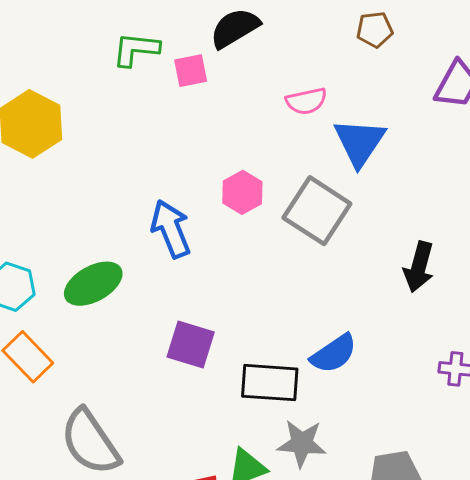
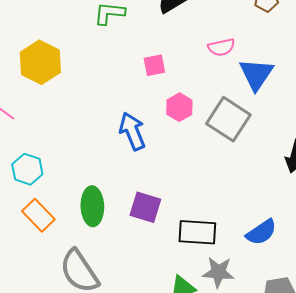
pink square: (191, 71) -> (154, 65), moved
green ellipse: (93, 284) -> (92, 206), moved, turned -63
blue semicircle: (334, 354) -> (261, 232), moved

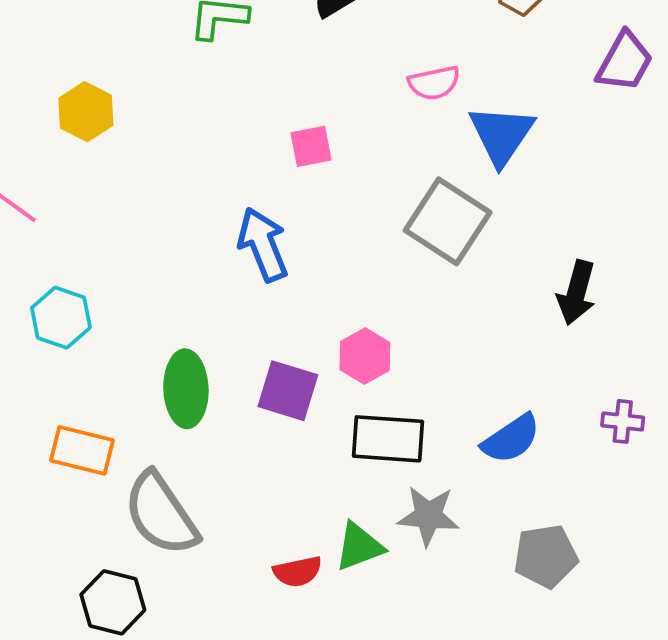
yellow hexagon: (40, 62) -> (86, 112), size x0.7
pink square: (154, 65) -> (311, 146), moved
pink hexagon: (179, 107) -> (365, 356), moved
orange rectangle: (38, 215) -> (82, 450), moved, turned -32

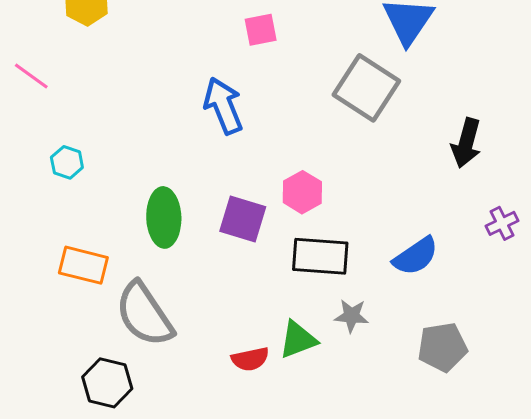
cyan hexagon: (61, 318) -> (67, 162), size x0.7
purple cross: (623, 421) -> (502, 223), moved, turned -32
gray star: (428, 516) -> (352, 316), size x0.7

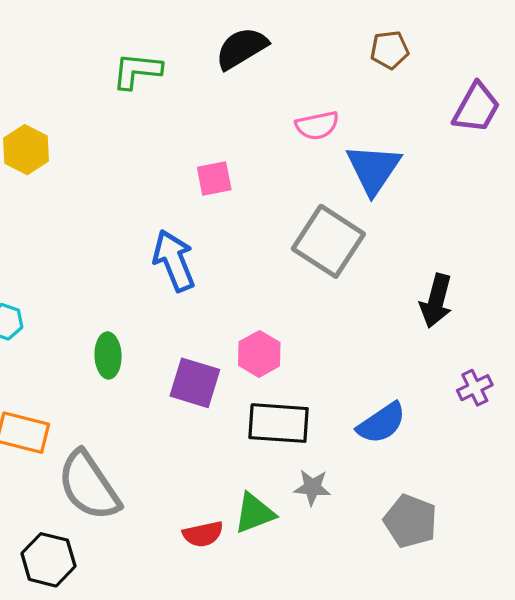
green ellipse: (164, 217) -> (108, 355), moved, size x0.7
gray pentagon: (442, 347) -> (410, 521), turned 30

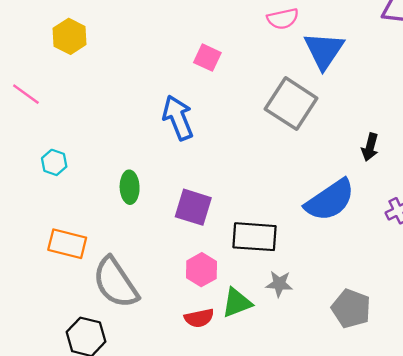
pink square: (214, 179) -> (207, 58), turned 36
black arrow: (436, 301) -> (370, 147), size x0.7
pink hexagon: (259, 354) -> (201, 270), moved
blue semicircle: (381, 423) -> (330, 200), moved, size x1.4

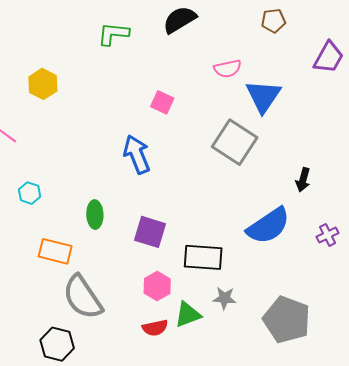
orange rectangle: (67, 244) -> (55, 251), moved
gray pentagon: (351, 309) -> (287, 320), size x1.4

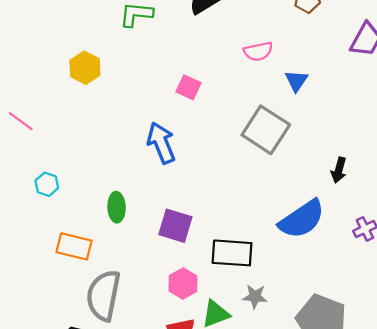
yellow hexagon: (43, 84) -> (85, 68), moved
blue triangle: (263, 96) -> (296, 81), size x0.6
gray semicircle: (83, 297) -> (103, 295), turned 45

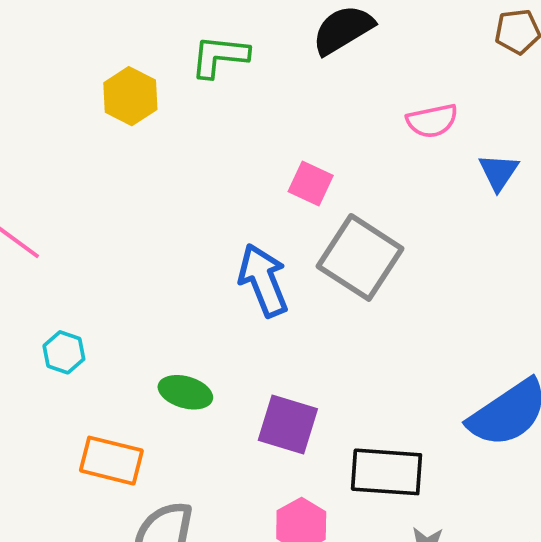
yellow hexagon: (85, 68) -> (130, 96), moved
gray square: (266, 130) -> (360, 257), moved
green ellipse: (117, 207) -> (185, 392), turned -72

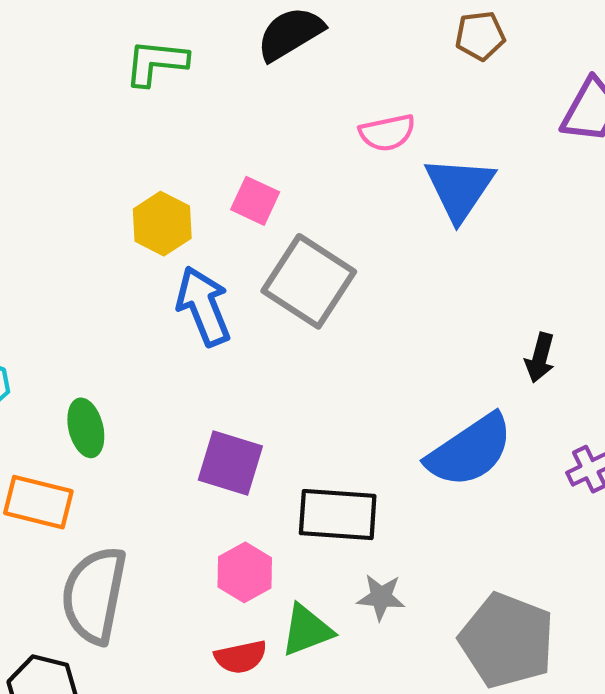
yellow hexagon: (130, 96) -> (162, 224), moved
blue triangle: (499, 172) -> (459, 188), size x1.6
green ellipse: (185, 392) -> (86, 428), moved, turned 60

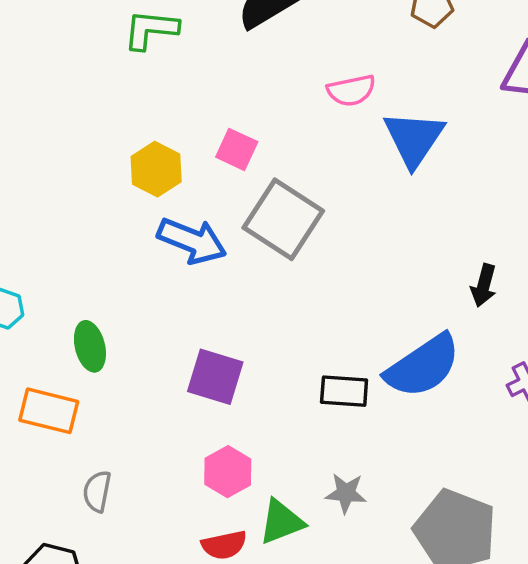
blue arrow: (204, 306) -> (192, 241), turned 134
black rectangle: (338, 515) -> (344, 391), moved, size x0.7
gray semicircle: (94, 595) -> (97, 491), size x0.5

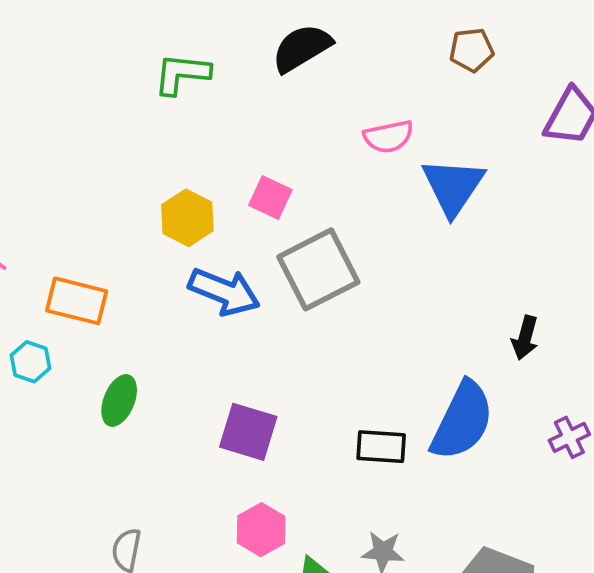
gray square: (283, 219) -> (318, 269), turned 30
green ellipse: (90, 346) -> (119, 400), turned 36
blue semicircle: (423, 366) -> (462, 421), turned -30
orange rectangle: (49, 411) -> (77, 301), moved

